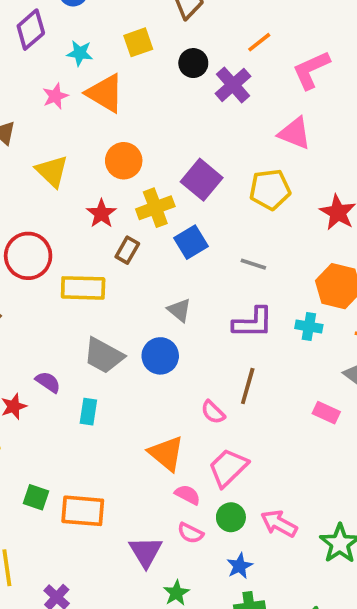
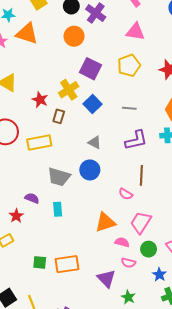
orange circle: (124, 161) -> (74, 36), moved
orange triangle: (166, 453) -> (105, 222), turned -45

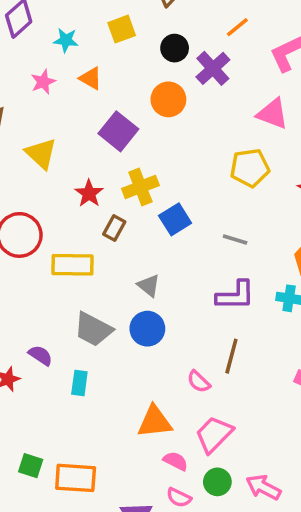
orange triangle: (27, 34) -> (91, 78), size x0.6
purple square: (90, 69) -> (118, 131), moved
gray triangle: (95, 143) -> (149, 286), moved

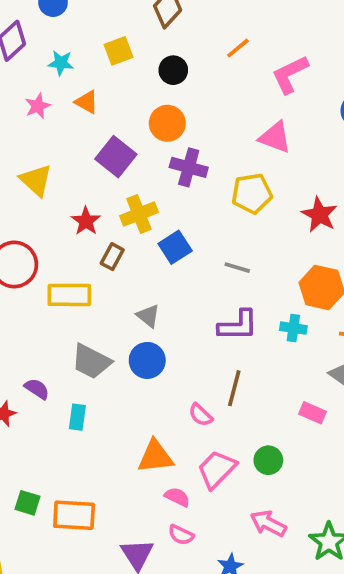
purple cross: (213, 68) -> (189, 167), moved, turned -32
green circle: (217, 482) -> (268, 460), moved

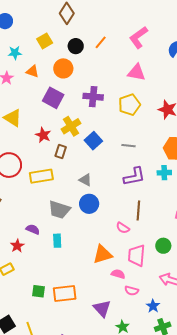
orange line: (238, 48) -> (101, 42), moved
orange circle: (167, 123) -> (63, 68), moved
pink trapezoid: (217, 469) -> (137, 255), turned -30
pink semicircle: (181, 535) -> (132, 291), moved

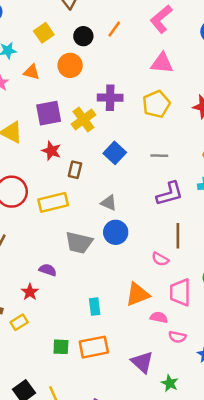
purple square: (53, 98) -> (49, 113), moved, turned -35
yellow cross: (71, 126) -> (83, 120), moved
cyan rectangle: (57, 241) -> (95, 307), moved

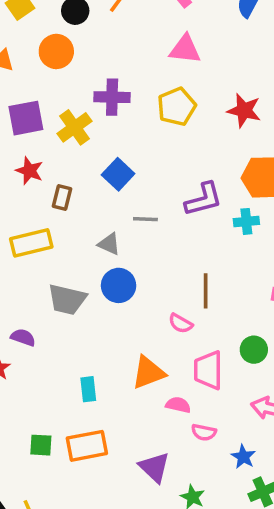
gray line: (159, 156) -> (145, 219), moved
purple L-shape: (170, 194) -> (204, 199), moved

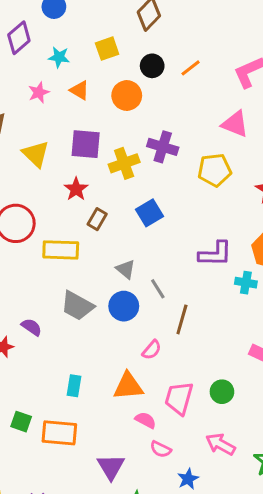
gray line: (145, 219) -> (158, 289), moved, turned 40
brown line: (206, 291) -> (182, 319), moved
pink semicircle: (181, 323) -> (152, 350), moved, turned -95

